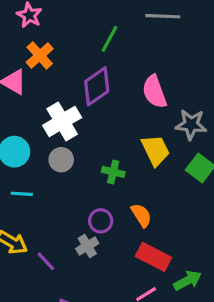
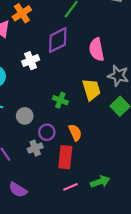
white cross: (62, 121) -> (31, 61), size x0.7
gray circle: (61, 160) -> (25, 116), moved
red rectangle: (153, 257) -> (65, 157), moved, turned 60

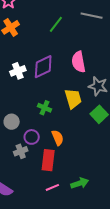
purple diamond: (58, 40) -> (43, 67), moved

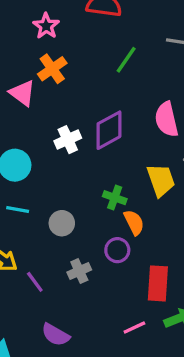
purple circle: (32, 137) -> (117, 250), moved
orange semicircle: (58, 138) -> (134, 222), moved
red rectangle: (48, 160) -> (158, 283), moved

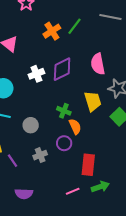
orange cross: (52, 69) -> (52, 31), moved
purple semicircle: (56, 335) -> (24, 194), turned -30

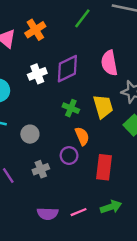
orange cross: (52, 31) -> (35, 30), moved
green cross: (64, 111) -> (71, 108), moved
red rectangle: (88, 165) -> (104, 167), moved
purple semicircle: (24, 194) -> (48, 214), moved

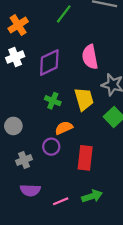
white cross: (37, 74) -> (15, 57), moved
orange semicircle: (82, 136) -> (64, 128), turned -90
purple semicircle: (48, 214) -> (30, 190), moved

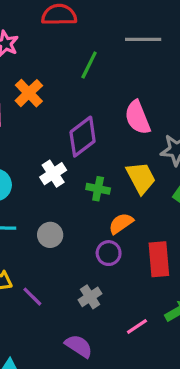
white cross: (15, 57) -> (53, 174), moved
gray cross: (24, 160) -> (90, 297), moved
purple semicircle: (30, 190) -> (79, 346), moved, turned -138

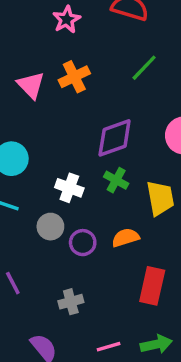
white cross: (53, 174) -> (69, 188), moved, turned 35
green cross: (98, 189) -> (116, 180), moved
purple circle: (109, 253) -> (83, 243), moved

